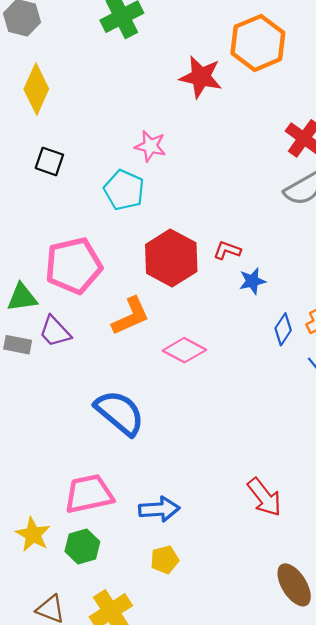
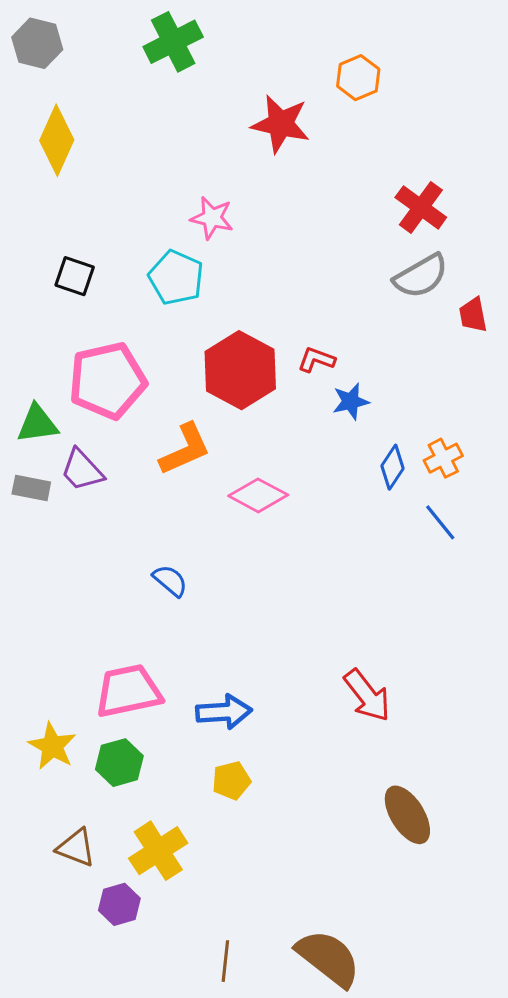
orange hexagon: (258, 43) -> (358, 78), size x0.6
black square: (49, 161) -> (75, 276), moved
blue semicircle: (120, 413) -> (170, 581), size x0.5

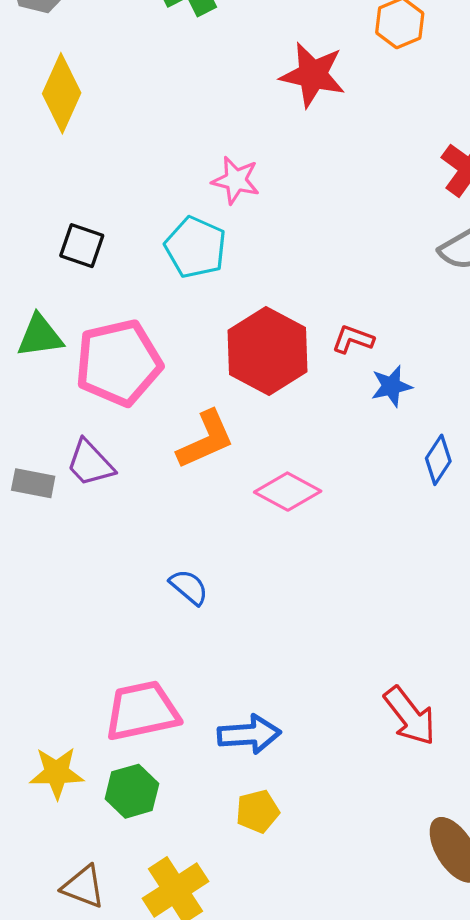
green triangle: (37, 424) -> (40, 336), moved
yellow star: (52, 746) -> (57, 773), turned -30

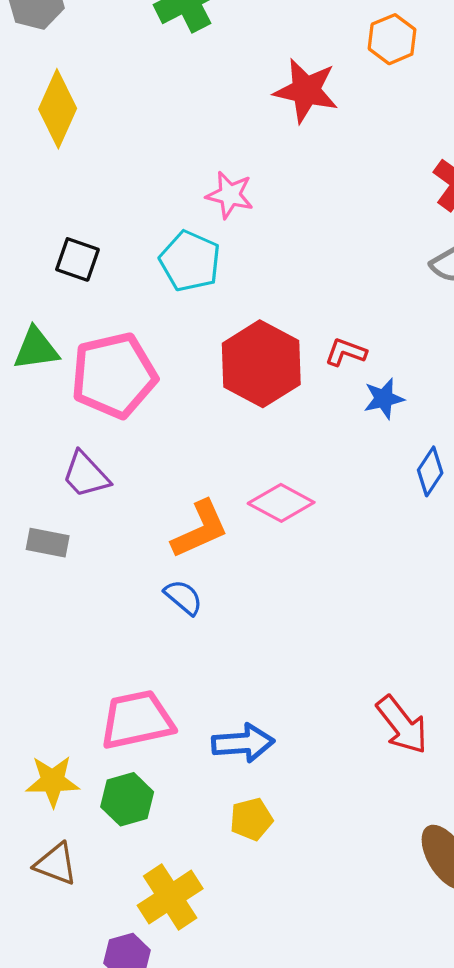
orange L-shape: (206, 440) -> (200, 529), moved
gray rectangle: (33, 483) -> (48, 543), moved
brown triangle: (83, 887) -> (56, 864), moved

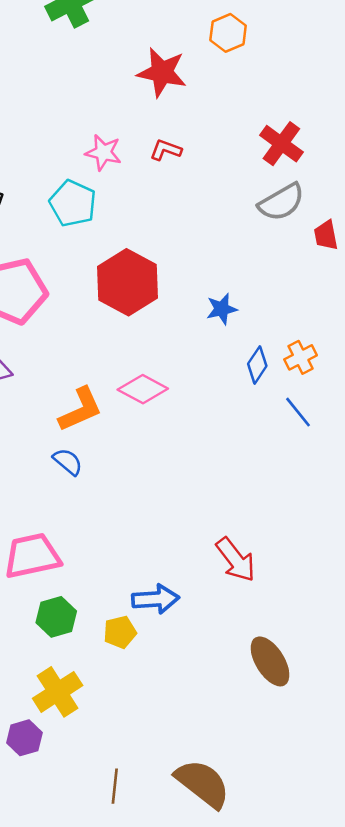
red L-shape: (346, 352) -> (166, 150), moved
blue arrow: (243, 743) -> (156, 599), moved
green hexagon: (127, 799) -> (56, 617), moved

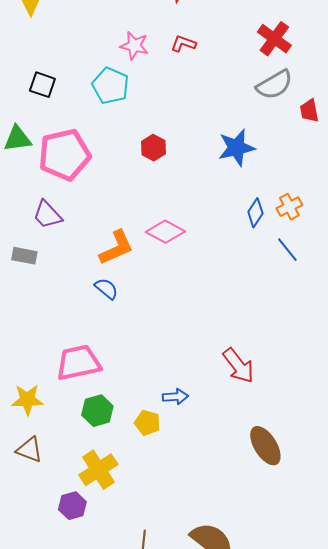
red hexagon: (128, 282) -> (153, 148), size x0.5
blue star: (222, 309) -> (236, 148), moved, size x1.5
blue arrow: (156, 599) -> (175, 397), size x0.7
yellow pentagon: (120, 632) -> (147, 423), turned 30

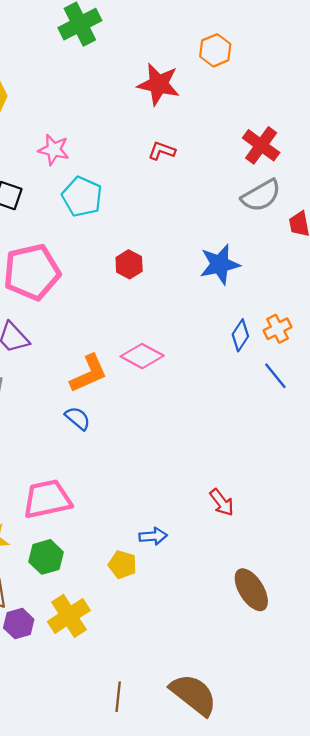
pink star: (134, 46) -> (54, 150), moved
red arrow: (238, 366) -> (222, 502), size x0.7
green hexagon: (97, 411) -> (46, 557), moved
purple hexagon: (72, 506) -> (19, 624), moved

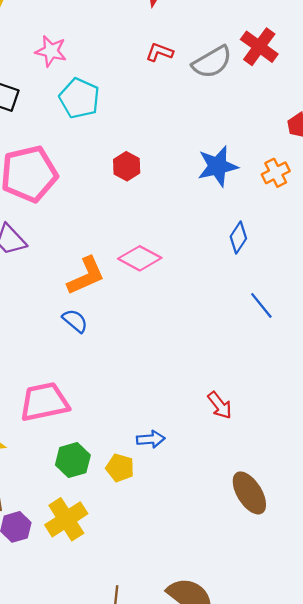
gray semicircle: (261, 196) -> (212, 62), moved
orange cross: (278, 329) -> (276, 173), moved
blue line: (275, 376) -> (261, 305), moved
green hexagon: (46, 557) -> (73, 460), moved

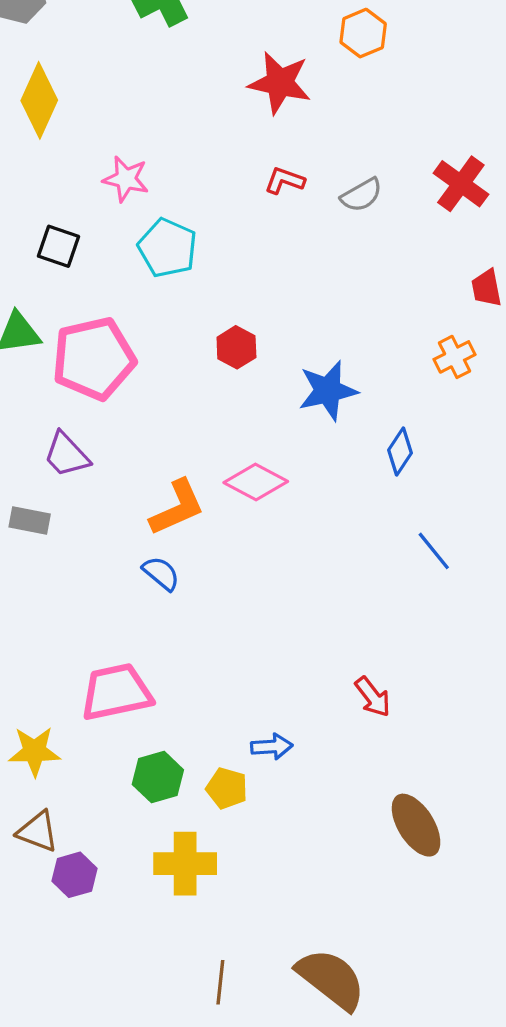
red cross: (259, 47) -> (461, 184), moved
gray semicircle: (212, 62) -> (362, 195), size x0.7
blue star: (218, 166) -> (328, 391), moved
yellow cross: (66, 519) -> (185, 864), moved, turned 33

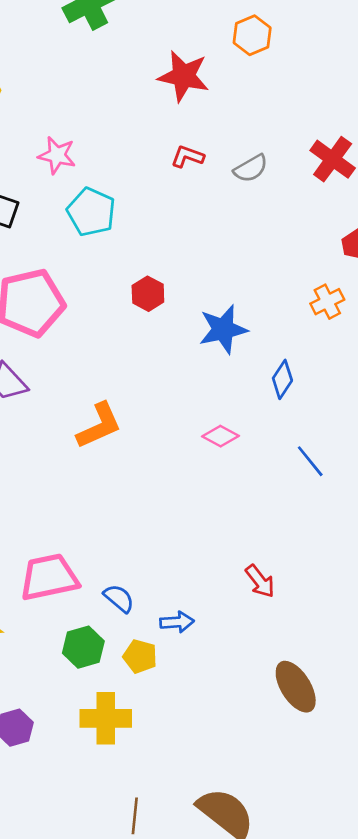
pink diamond: (256, 482) -> (220, 436), moved, size x0.7
blue semicircle: (161, 573) -> (119, 598), moved

